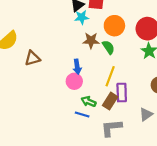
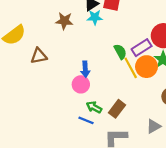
orange circle: (114, 26) -> (147, 67), moved
brown star: (91, 41) -> (64, 21), moved
yellow line: (110, 76) -> (131, 68), moved, turned -54
purple rectangle: (122, 93) -> (142, 48), moved, turned 54

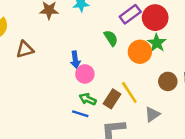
purple rectangle: (142, 48) -> (130, 14), moved
yellow line: (131, 68) -> (129, 92), moved
pink circle: (81, 84) -> (85, 74), moved

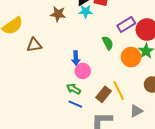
green arrow: (88, 99) -> (73, 89), moved

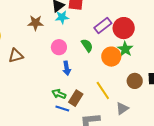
blue arrow: (76, 58) -> (67, 68), moved
pink circle: (83, 71) -> (59, 47), moved
brown rectangle: (103, 94) -> (76, 98), moved

